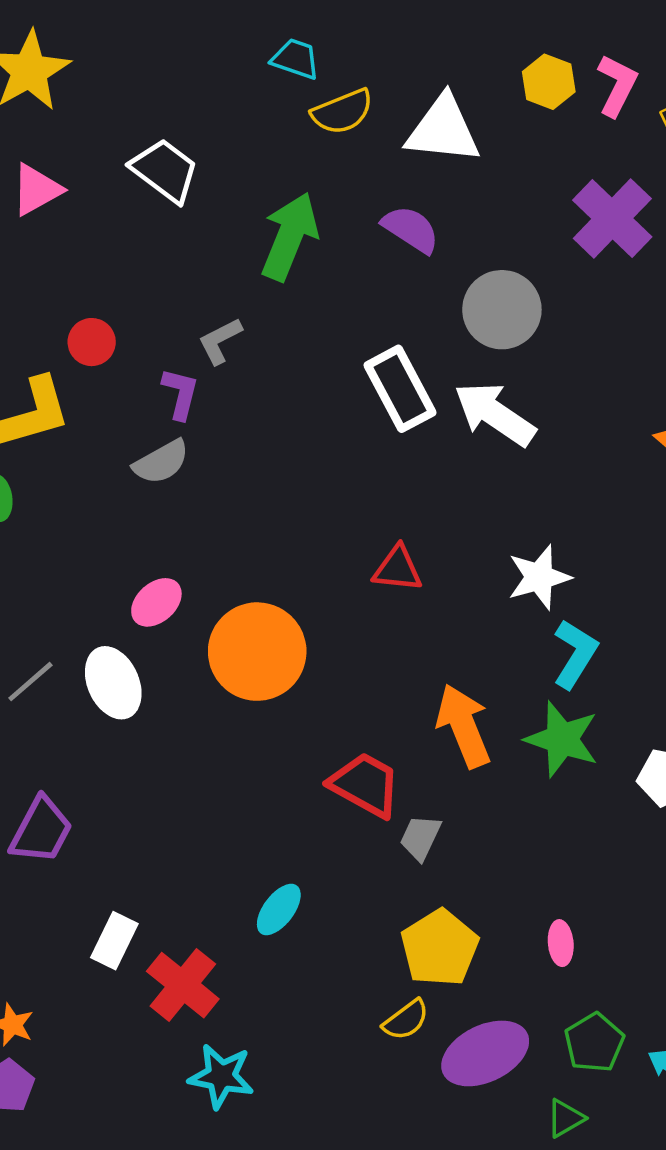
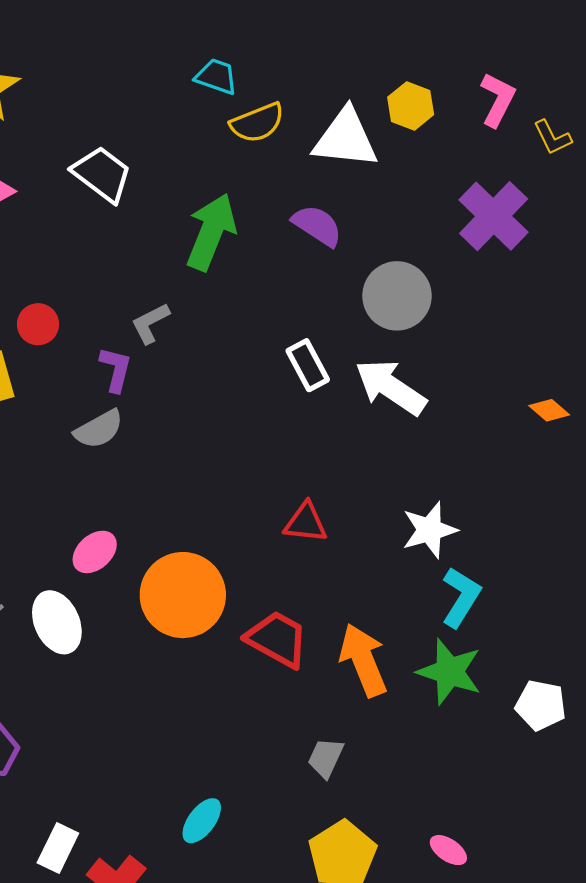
yellow hexagon: (549, 82) -> (411, 106), moved
white rectangle: (400, 389) -> (308, 365), size x0.7
red trapezoid: (365, 785) -> (277, 639), moved
pink ellipse: (561, 943) -> (448, 850), turned -51

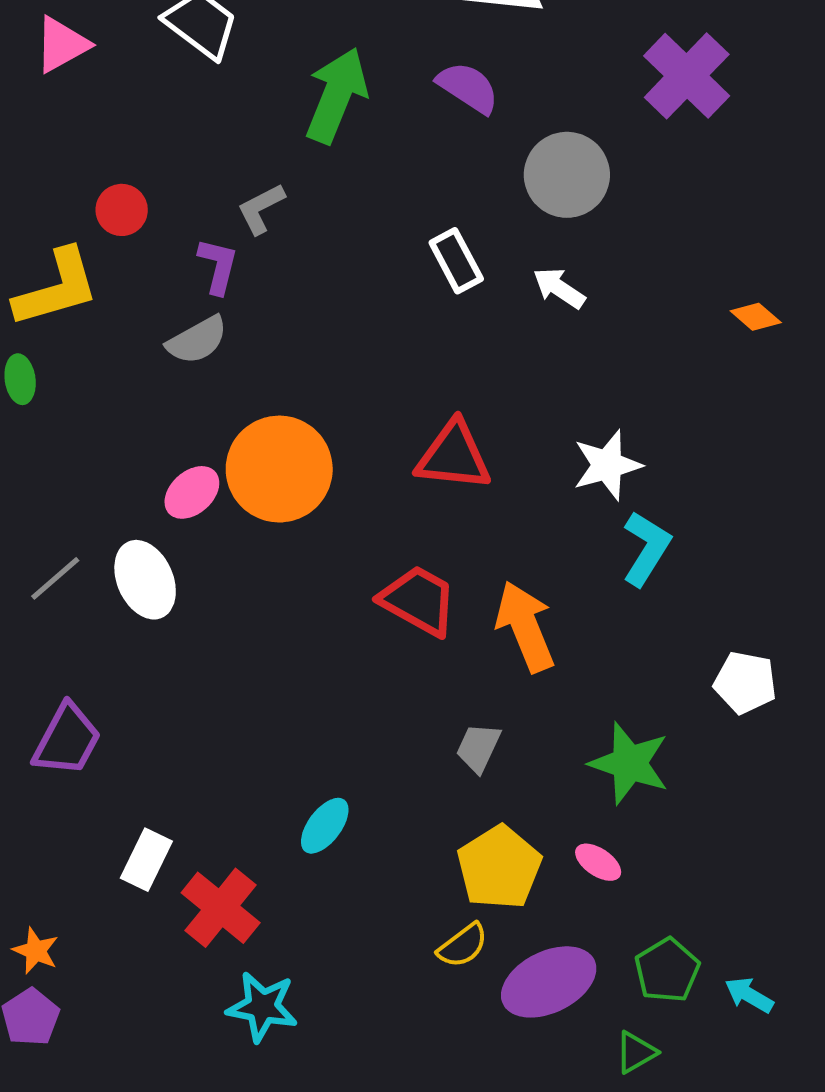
white arrow: (391, 387) -> (559, 288), size x0.6
red triangle: (306, 523) -> (454, 456), size x1.4
orange circle: (183, 595) -> (279, 469), moved
green star: (449, 672) -> (629, 763), moved
pink ellipse: (448, 850) -> (598, 862), moved

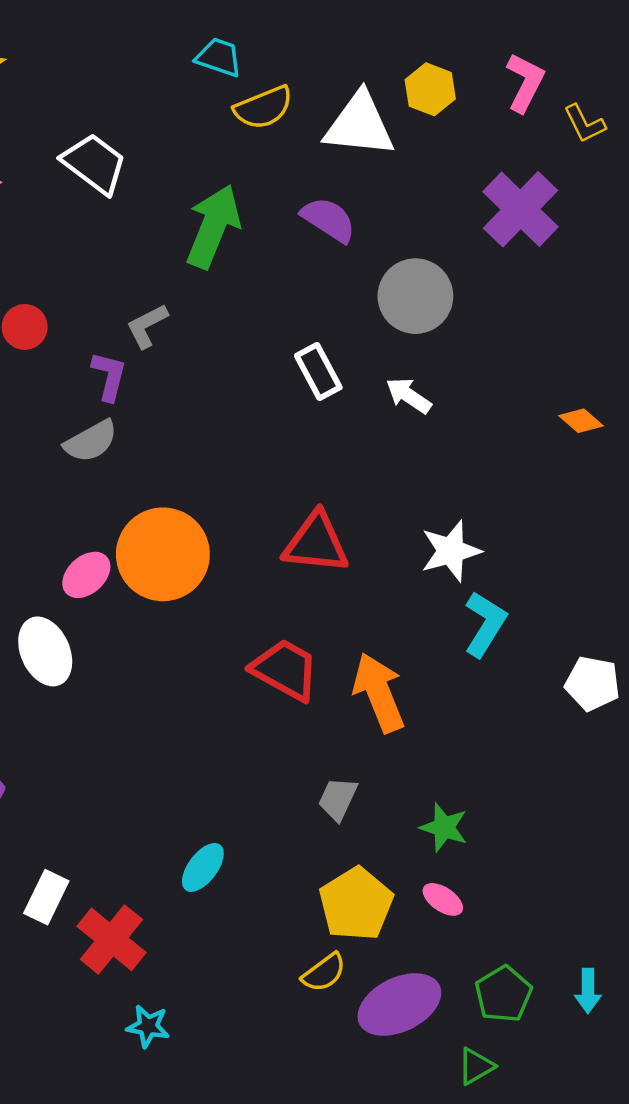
white pentagon: (745, 683) -> (593, 683), moved
green star: (629, 763) -> (444, 827), moved, size x0.7
cyan arrow: (749, 995) -> (588, 991), moved, turned -120
cyan star: (262, 1007) -> (148, 1026), size x0.7

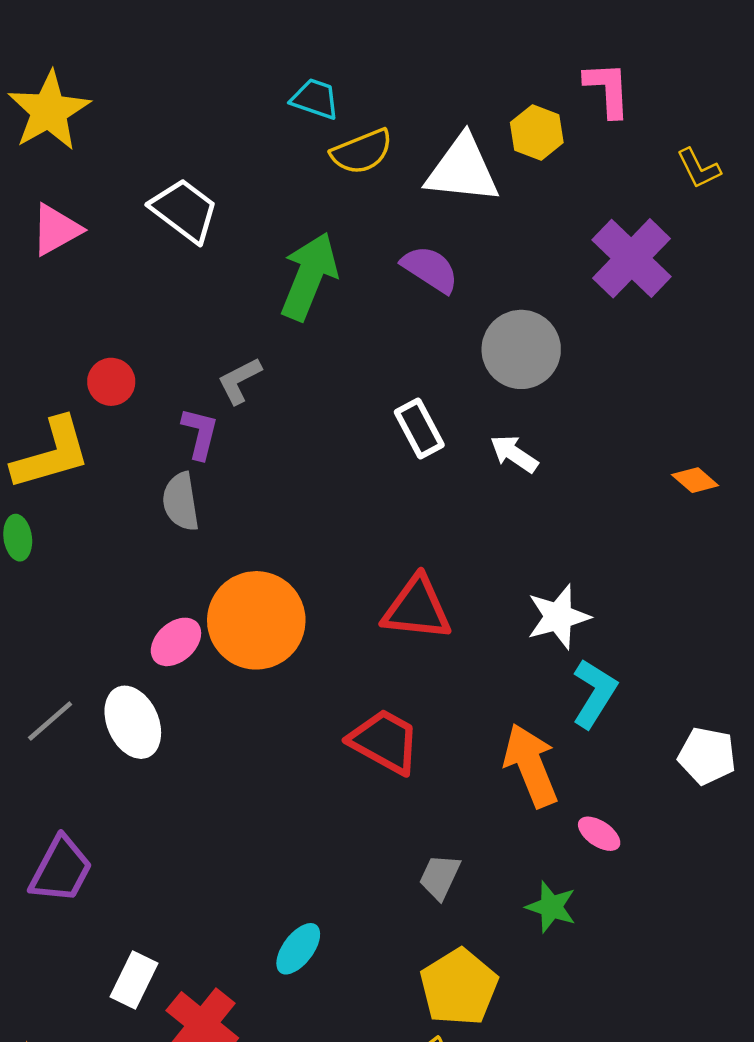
pink L-shape: (525, 82) -> (607, 89), moved, turned -30
gray semicircle: (91, 441) -> (181, 502), turned 110
orange arrow: (379, 693) -> (531, 765), moved
pink ellipse: (443, 899) -> (599, 834), moved

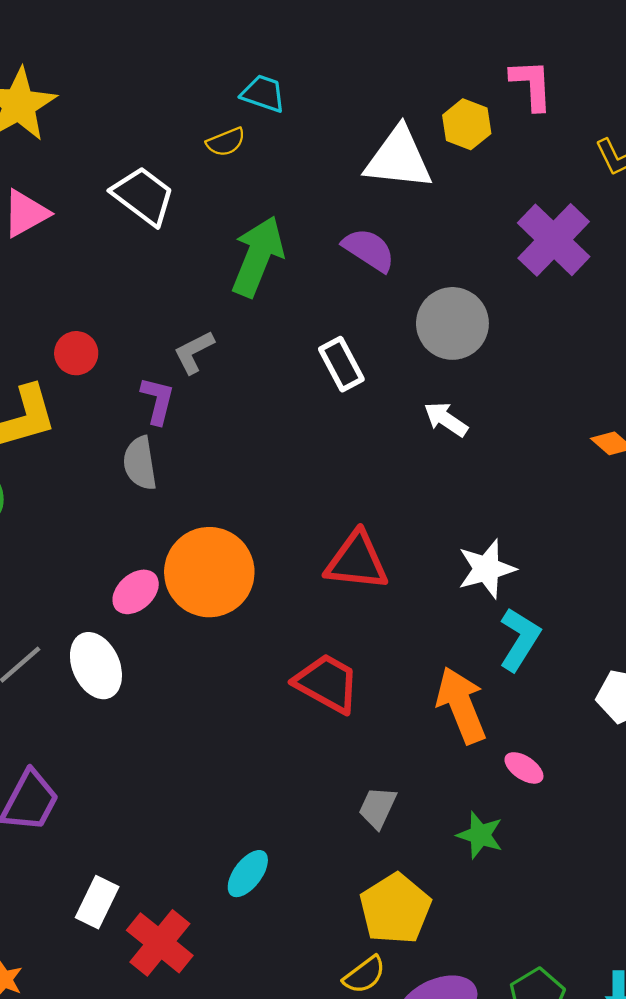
yellow semicircle: (362, 152) -> (226, 142), moved, size x0.7
white rectangle: (419, 429) -> (341, 364), moved

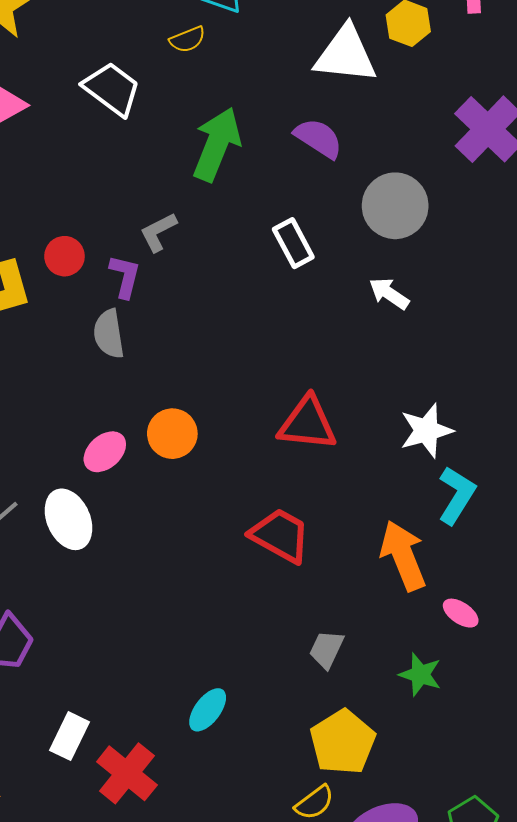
red circle: (76, 353) -> (64, 256), moved
orange circle: (209, 572) -> (172, 434), size x0.6

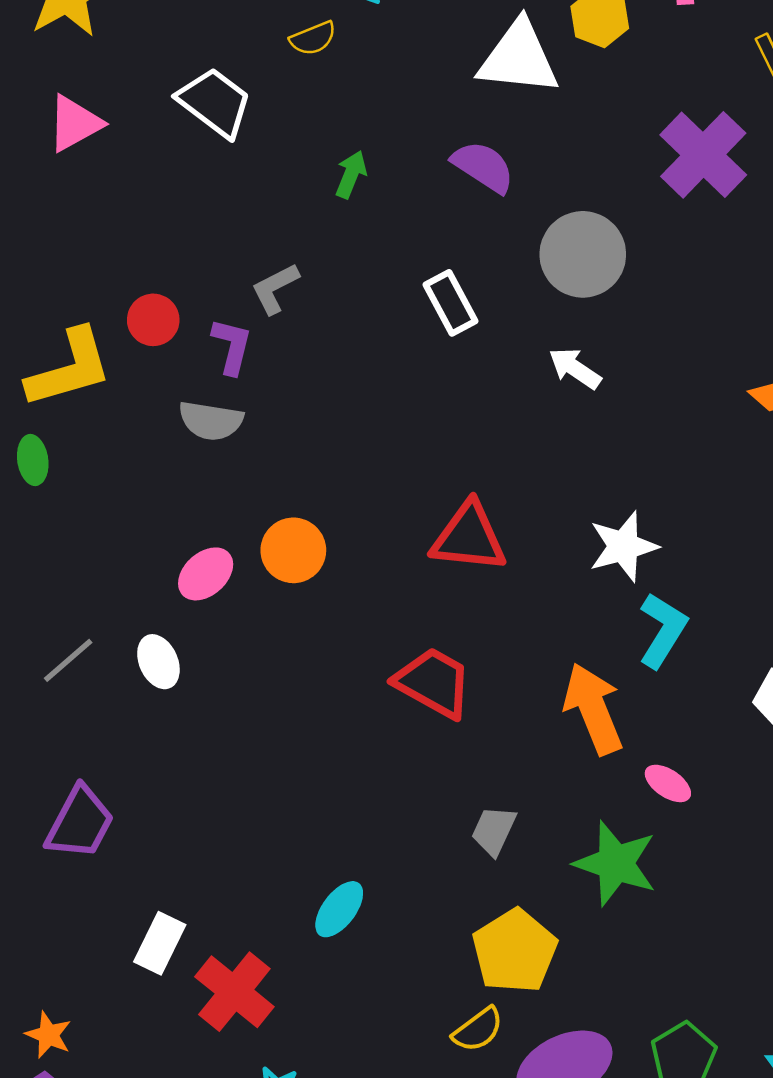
green arrow: (217, 144) -> (351, 174), size x0.5
gray semicircle: (109, 334) -> (211, 421), turned -72
white ellipse: (69, 519) -> (158, 662), size x0.7
green star: (420, 675) -> (616, 863), size x1.5

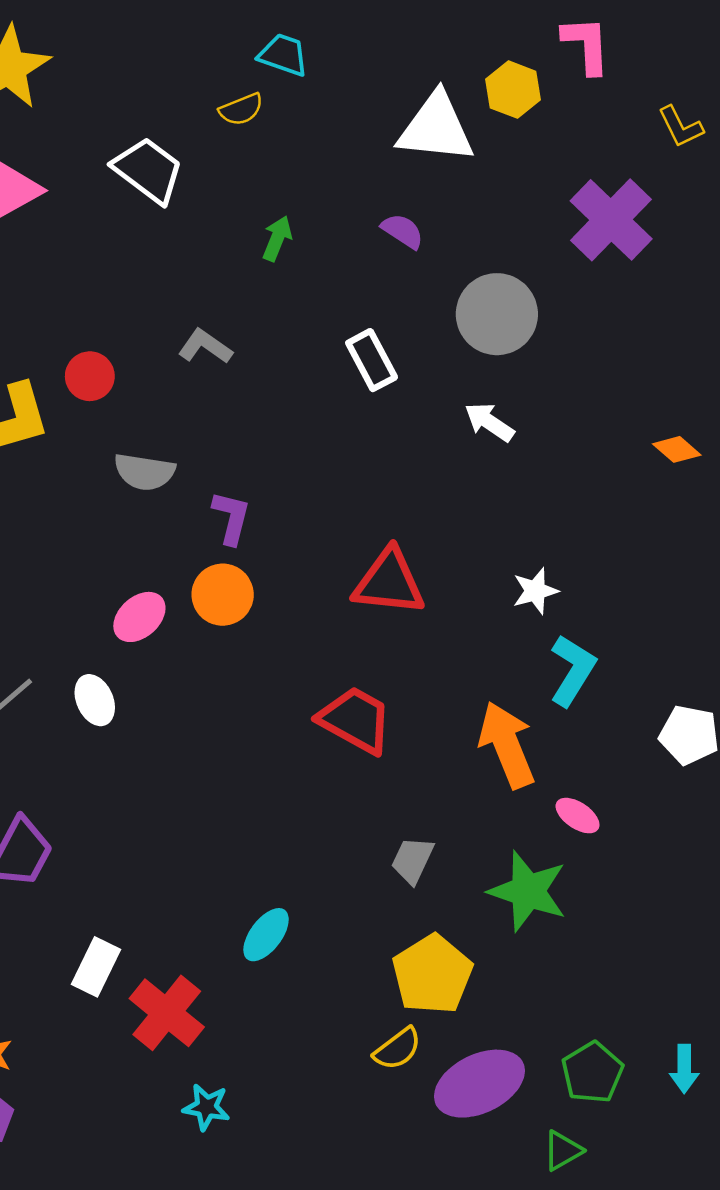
purple semicircle: (483, 167) -> (403, 231), size x0.7
gray L-shape: (275, 288) -> (205, 346), turned 62
purple L-shape: (232, 346) -> (231, 518), moved
white star: (623, 546) -> (535, 591), size x0.7

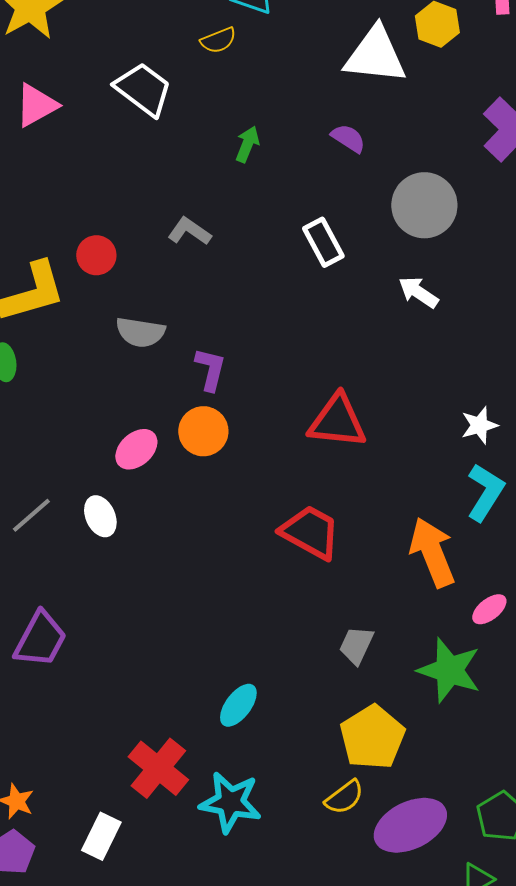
white star: (535, 591) -> (479, 425), moved
pink ellipse: (578, 816) -> (489, 609), turned -72
white rectangle: (96, 967) -> (101, 836), moved
cyan star: (206, 1107) -> (230, 802), moved, size x1.6

